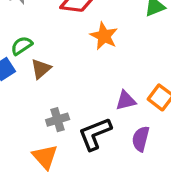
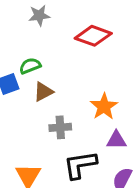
orange star: (104, 36) -> (104, 106), moved
gray cross: (58, 120) -> (60, 127), moved

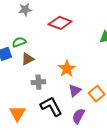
purple triangle: (116, 140) -> (75, 91), turned -40
black L-shape: (80, 165) -> (51, 106), turned 70

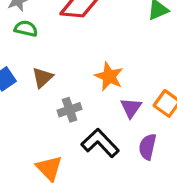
green semicircle: (19, 42) -> (26, 29), moved, turned 48

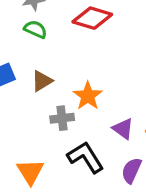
orange star: (109, 76) -> (88, 96), moved
purple triangle: (131, 108) -> (123, 129), turned -40

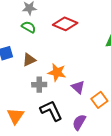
orange star: (88, 96) -> (57, 72), turned -30
purple triangle: (123, 129) -> (78, 87), moved

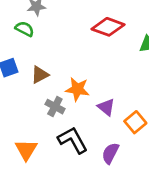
red diamond: (65, 24) -> (108, 27), moved
green semicircle: (29, 27) -> (25, 29), moved
gray cross: (39, 85) -> (55, 107), turned 32

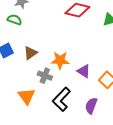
black L-shape: (73, 140) -> (61, 99), turned -100
orange triangle: (26, 150) -> (27, 96), moved

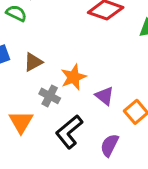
orange star: (60, 60) -> (73, 77), turned -30

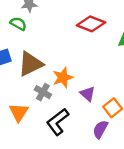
brown triangle: (33, 62) -> (30, 64), size x1.6
purple semicircle: (110, 145) -> (100, 129), moved

